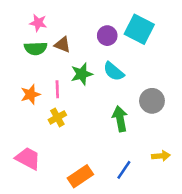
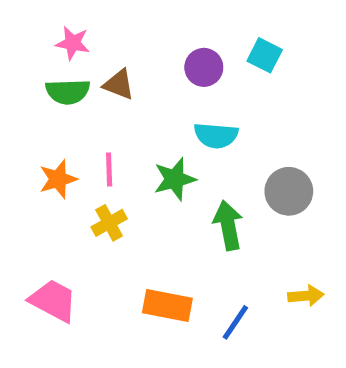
cyan square: (139, 29) -> (265, 55), size x0.6
cyan semicircle: (114, 71) -> (216, 135), turned -35
green star: (82, 74) -> (175, 179), moved
orange rectangle: (80, 176) -> (167, 305), moved, turned 45

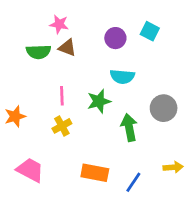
pink star: (73, 43) -> (59, 24), moved
orange star: (58, 179) -> (15, 116), moved

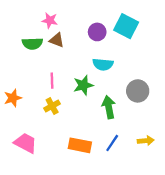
cyan square: (150, 31) -> (126, 26), size x1.5
blue line: (133, 182) -> (112, 143), moved

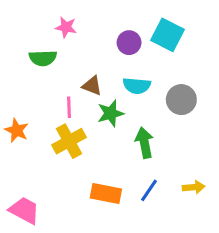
brown triangle: (57, 40) -> (92, 86), moved
gray circle: (138, 91) -> (181, 100), moved
orange star: (13, 98) -> (17, 130), turned -30
yellow cross: (52, 106) -> (69, 141), size x1.5
pink trapezoid: (25, 143) -> (24, 210), moved

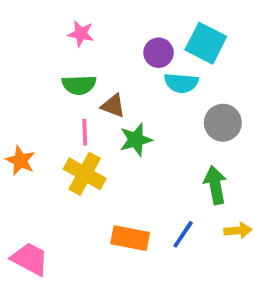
green semicircle: (43, 58) -> (79, 85), moved
cyan semicircle: (137, 86) -> (181, 83), moved
yellow cross: (69, 141) -> (85, 174), turned -32
green arrow: (144, 143) -> (215, 185), moved

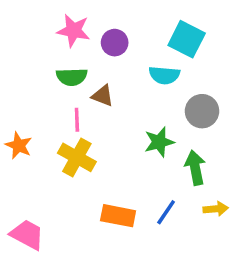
pink star: (81, 34) -> (73, 31), size x1.4
purple circle: (158, 53) -> (115, 43), moved
green star: (136, 140) -> (159, 142), moved

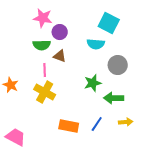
purple circle: (115, 43) -> (60, 32), moved
green arrow: (195, 168) -> (114, 98), turned -78

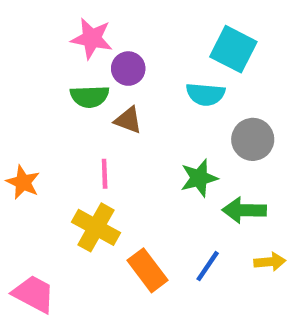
pink line: (45, 70) -> (105, 174), moved
yellow cross: (45, 92) -> (96, 227), moved
orange rectangle: (69, 126) -> (148, 270), turned 42

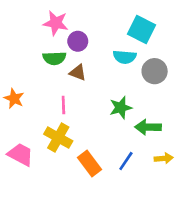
gray circle: (253, 139) -> (155, 71), moved
orange star: (23, 182) -> (14, 98), moved
pink trapezoid: (34, 294) -> (21, 154), moved

